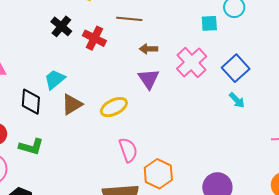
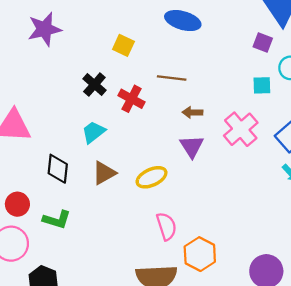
cyan trapezoid: (55, 79) -> (94, 132), moved

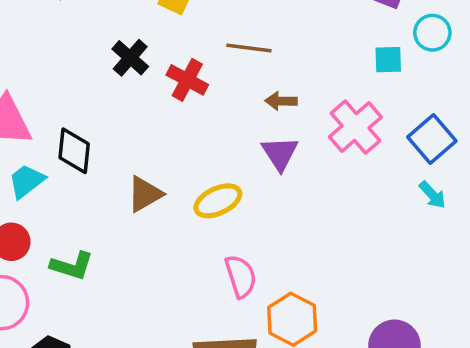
cyan trapezoid: (94, 132) -> (26, 181), moved
black diamond: (58, 169) -> (74, 151), moved

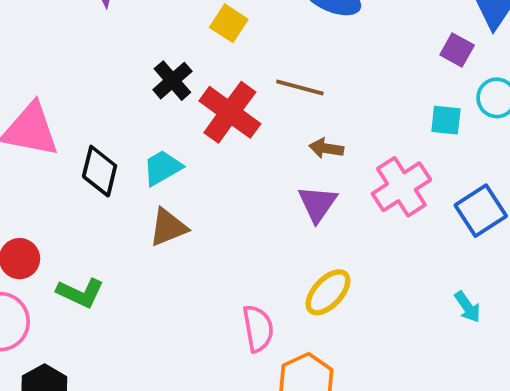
red cross: (187, 80) -> (230, 112), size x1.4
cyan trapezoid: (26, 181) -> (162, 168), moved
cyan arrow: (432, 195) -> (467, 307), moved
yellow ellipse: (218, 201) -> (328, 292), moved, turned -30

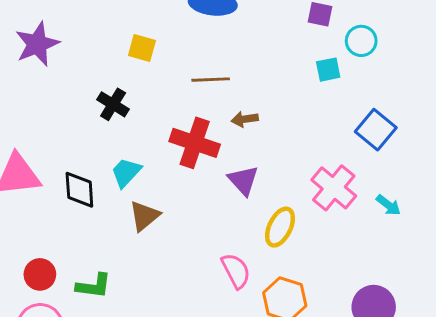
red cross: (230, 112) -> (195, 143), moved
pink cross: (401, 187) -> (334, 188), moved
purple triangle: (317, 204) -> (243, 180), moved

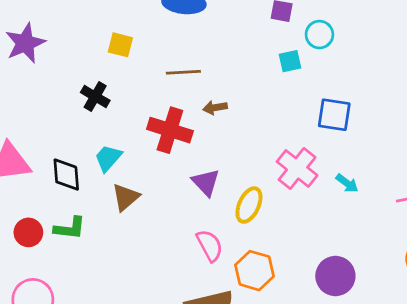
blue square: (376, 130) -> (334, 115), turned -30
purple triangle: (243, 180) -> (206, 182), moved
red circle: (40, 274) -> (28, 232), moved
green L-shape: (94, 286) -> (70, 228), moved

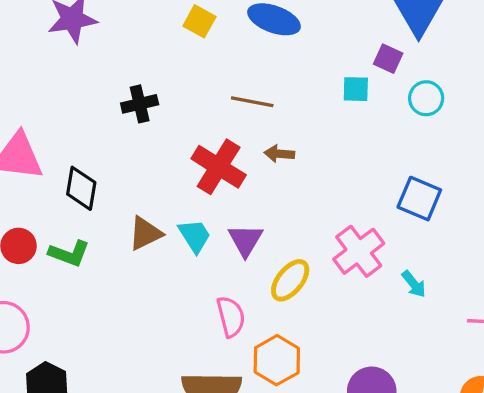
yellow square: (120, 45) -> (199, 21), moved
cyan square: (290, 61) -> (356, 89), moved
black cross: (95, 96) -> (140, 104), turned 32
cyan trapezoid: (108, 158) -> (195, 236), moved, turned 92

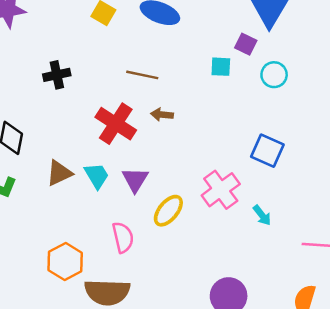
orange hexagon: (277, 360) -> (65, 262), moved

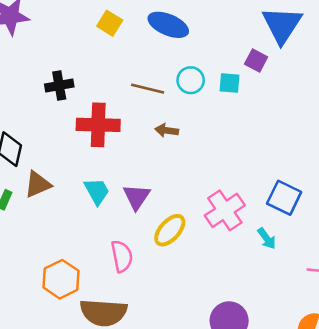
cyan circle: (274, 75) -> (191, 80), moved
red cross: (116, 124) -> (98, 125), moved, turned -33
blue square: (267, 151) -> (284, 198), moved
brown triangle: (59, 173) -> (38, 184), moved

